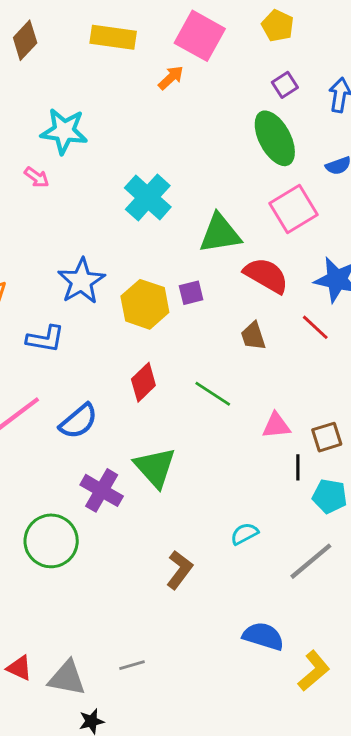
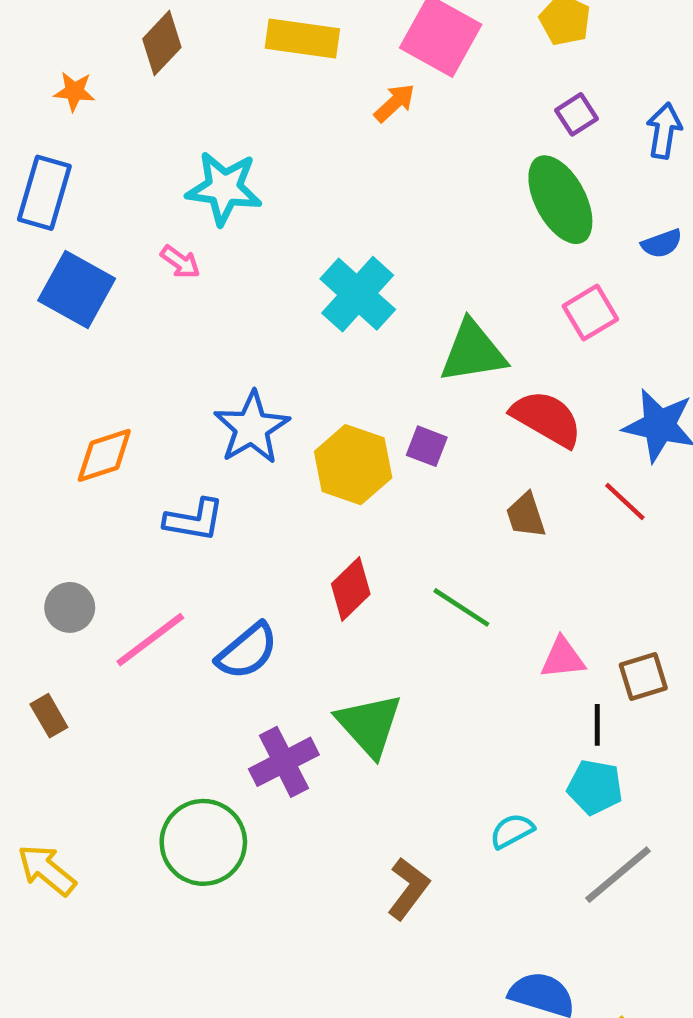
pink square: (294, 209) -> (590, 313), size x0.7
purple square: (191, 293) -> (427, 446), turned 35
purple cross: (102, 490) -> (284, 762), turned 33
cyan pentagon: (330, 496) -> (595, 787), moved

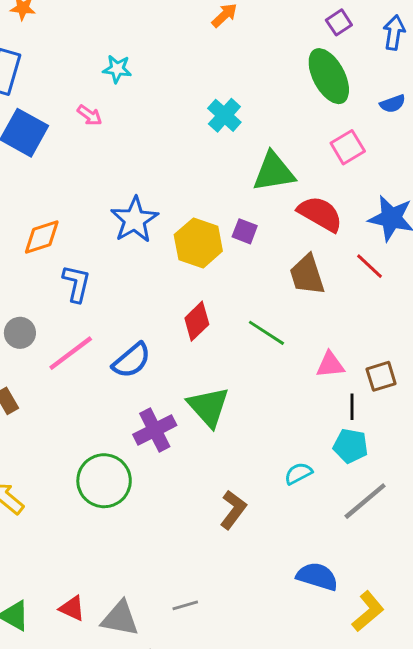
cyan star: (224, 188) -> (117, 69), size x0.6
cyan cross: (358, 294) -> (224, 115), moved, size x0.7
brown trapezoid: (526, 515) -> (307, 275), size x1.4
blue L-shape: (194, 520) -> (76, 284), moved, turned -87

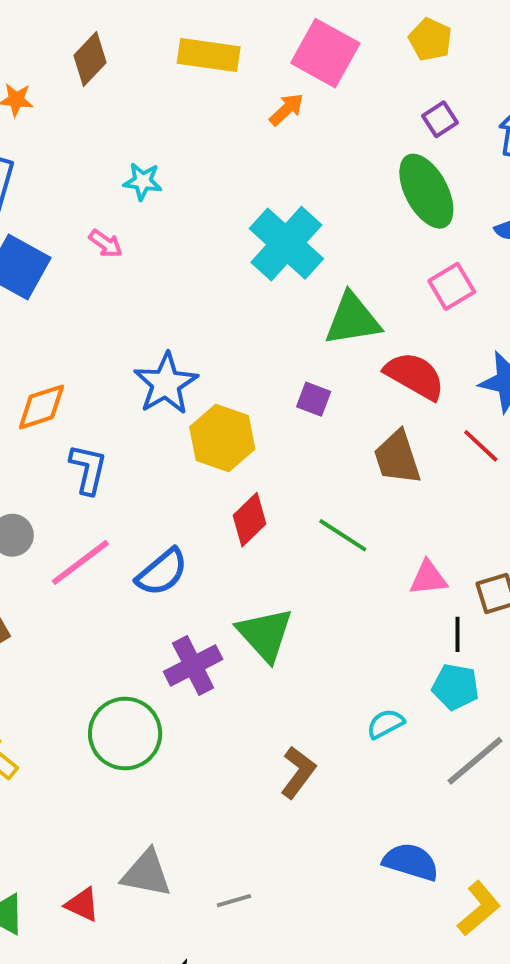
cyan cross: (224, 115) -> (286, 244), size x1.6
yellow hexagon: (198, 243) -> (222, 438), moved
gray triangle: (120, 618) -> (146, 873), moved

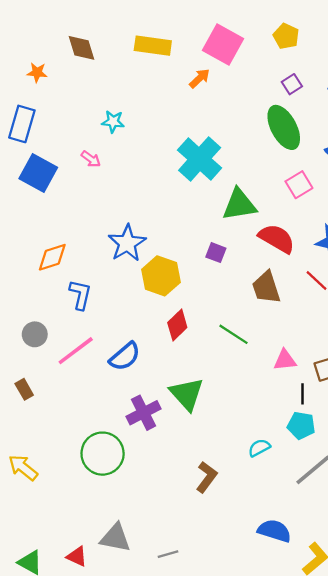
brown diamond: (90, 59) -> (81, 48), turned -60

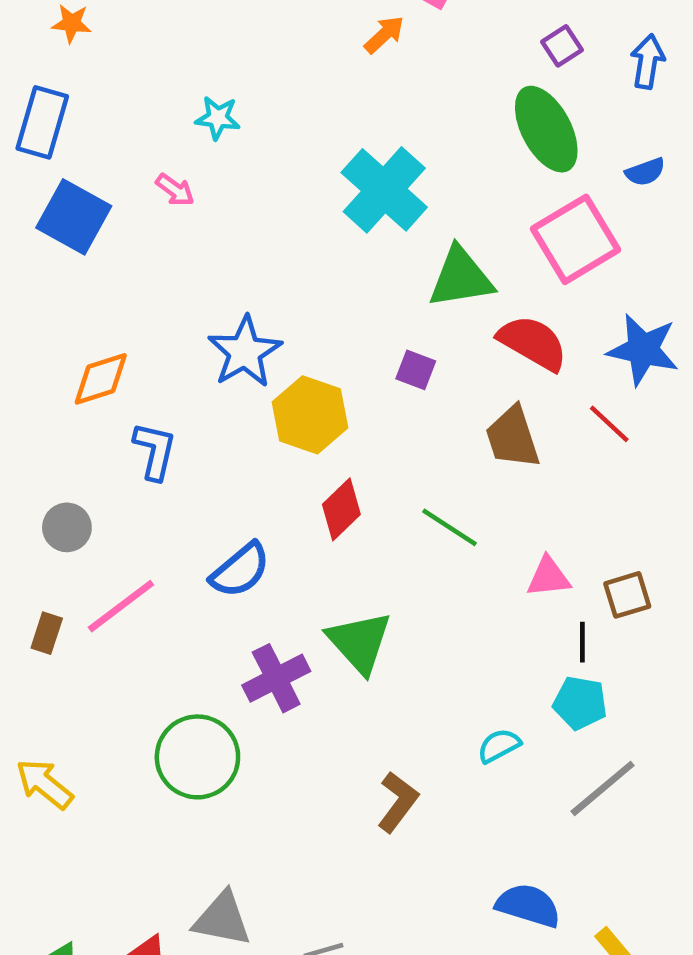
pink square: (299, 185) -> (576, 239), size x1.6
pink line: (76, 351) -> (121, 606), moved
brown rectangle: (24, 389) -> (47, 633), turned 48

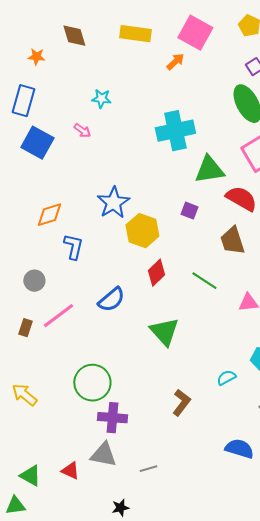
cyan cross: (384, 190) -> (175, 131), turned 36
purple cross: (276, 678) -> (112, 418), moved, turned 32

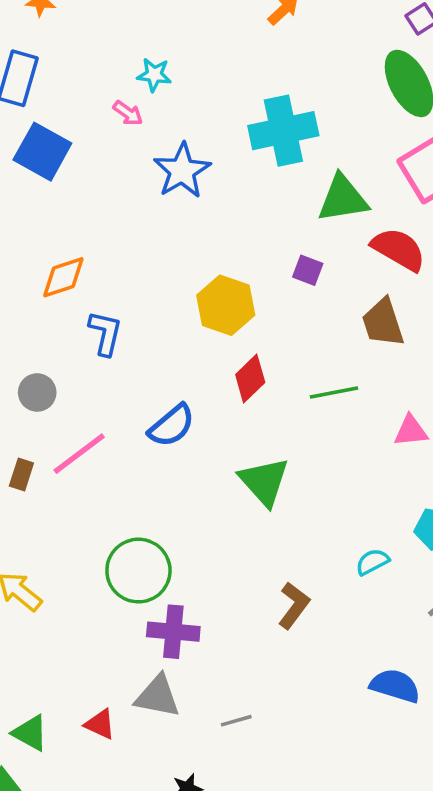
pink arrow: (82, 131) -> (128, 113), moved
blue star: (113, 203) -> (182, 171), moved
green line: (204, 281) -> (334, 392), turned -44

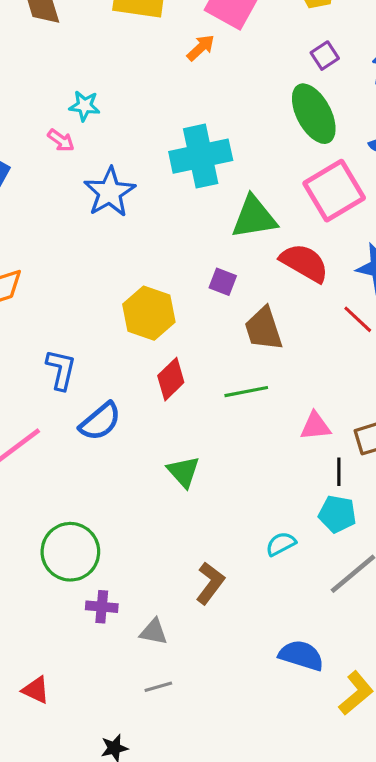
brown trapezoid: (383, 323) -> (263, 329), moved
blue L-shape: (105, 333) -> (61, 370), moved
green triangle: (264, 482) -> (183, 472), size x0.7
purple cross: (173, 632) -> (102, 607), size x0.7
gray triangle: (158, 696) -> (154, 632), moved, size x0.7

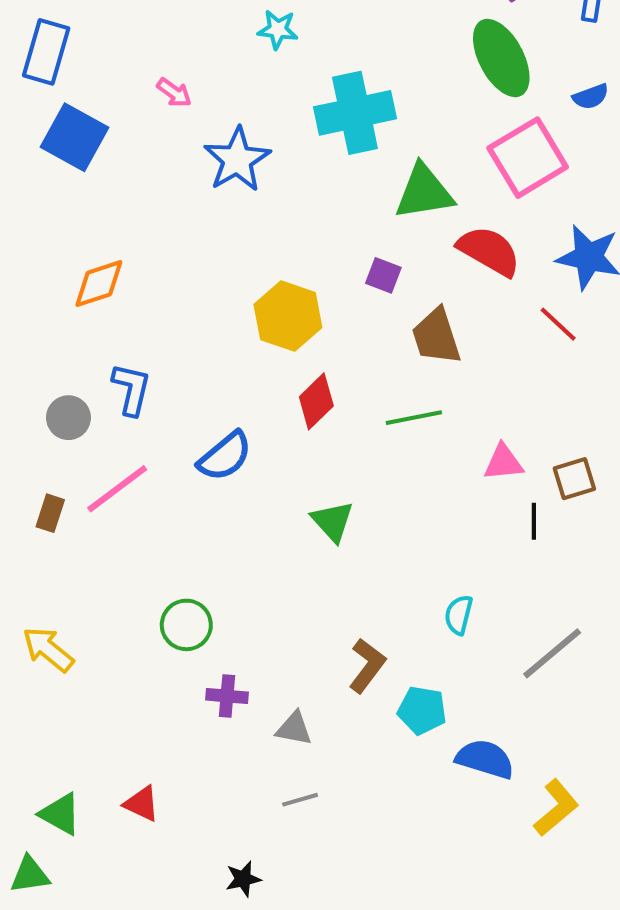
cyan star: (84, 106) -> (278, 30), moved
blue L-shape: (61, 370) -> (131, 389), moved
cyan pentagon: (337, 514) -> (422, 710), moved
cyan semicircle: (281, 544) -> (459, 615), turned -48
green circle: (70, 552) -> (186, 625), size x0.7

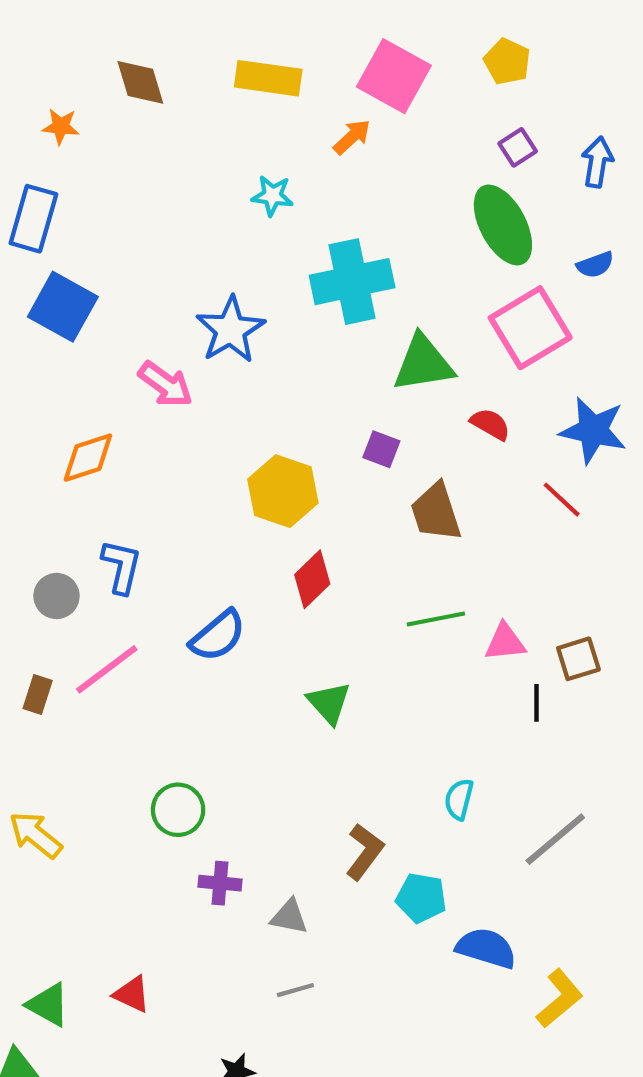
pink arrow: (174, 93) -> (165, 384), moved, size x1.5
red semicircle: (489, 251) -> (490, 424), size x0.6
green line: (414, 418) -> (436, 619), moved

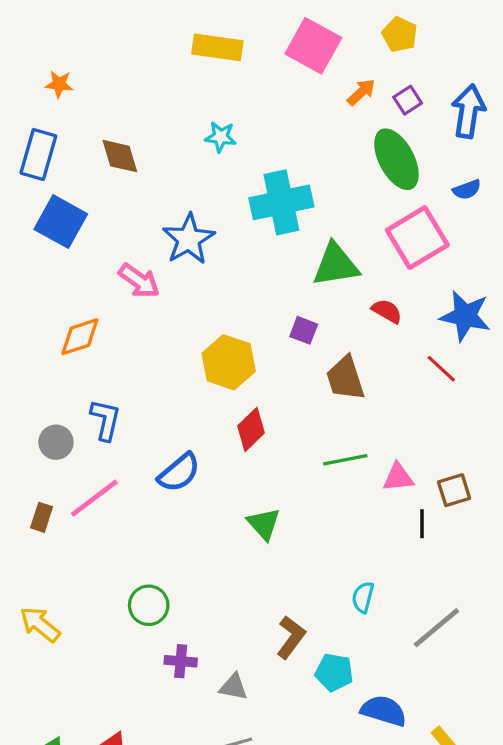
brown diamond: (140, 82) -> (120, 156), moved
orange arrow: (352, 137) -> (361, 92), moved
blue arrow: (597, 162) -> (468, 111), size x1.4

